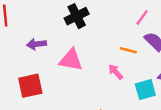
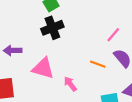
pink arrow: (116, 72) -> (70, 84), moved

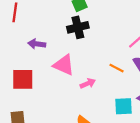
pink arrow: (70, 84) -> (88, 83), turned 96

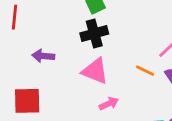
pink triangle: (64, 65) -> (95, 71), moved
orange line: (117, 68) -> (145, 71), moved

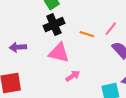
orange line: (145, 71) -> (87, 34), moved

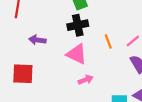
orange line: (87, 34) -> (108, 41), turned 40

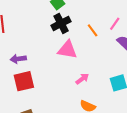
purple arrow: (37, 40) -> (18, 59), moved
pink arrow: (86, 80) -> (82, 79), moved

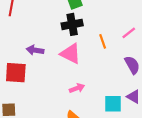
pink line: (115, 24) -> (129, 33), moved
purple arrow: (18, 59) -> (35, 50), moved

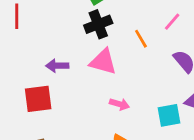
pink arrow: (77, 88) -> (119, 104), turned 48

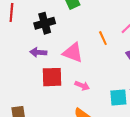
black cross: (98, 24) -> (45, 23), moved
red square: (38, 99) -> (52, 77), moved

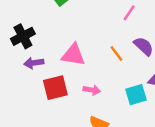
black cross: (45, 23) -> (23, 36), moved
orange line: (103, 38) -> (116, 53), moved

